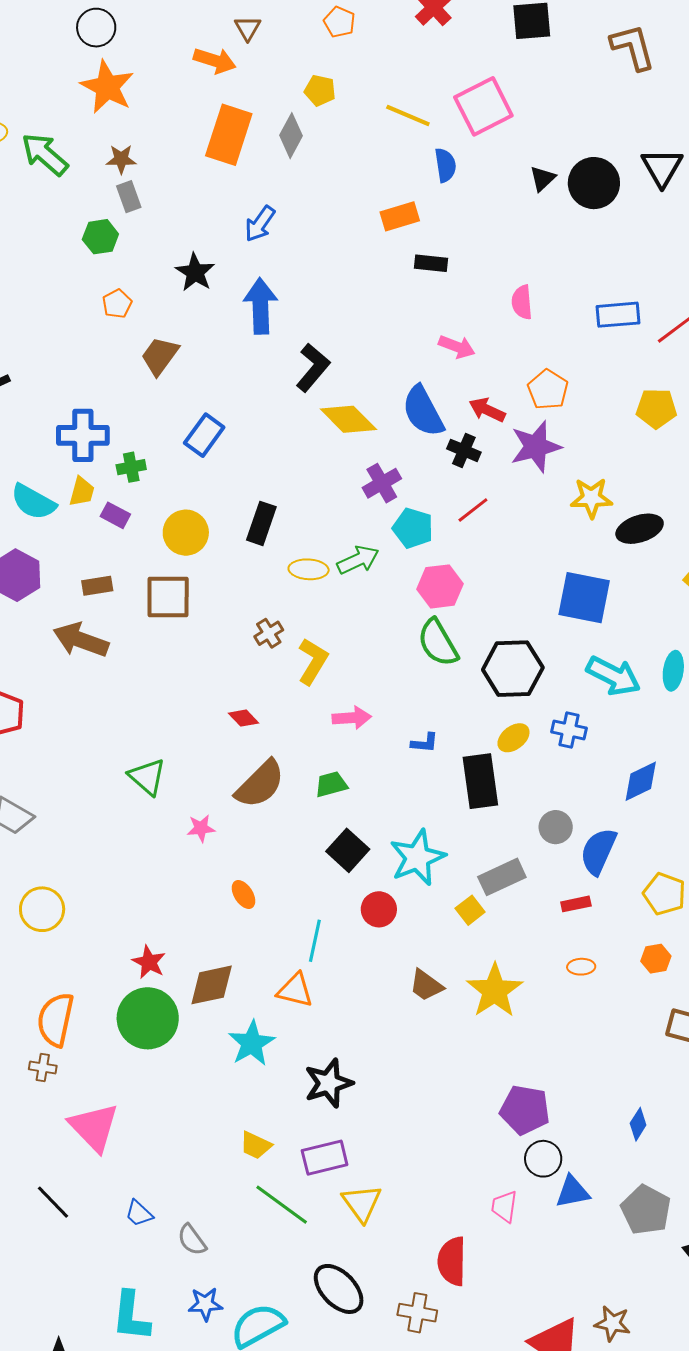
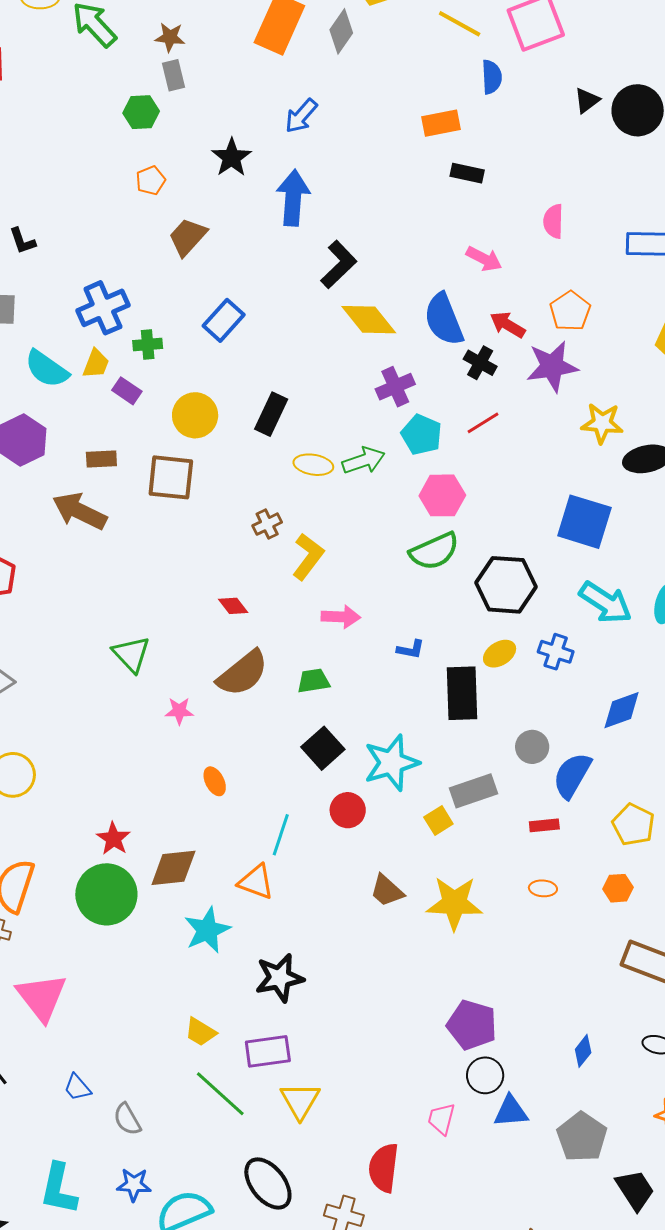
blue cross: (83, 435) -> (103, 308), turned -30
green semicircle: (438, 643) -> (434, 551), turned -90
yellow star: (495, 991) -> (454, 903), turned 30

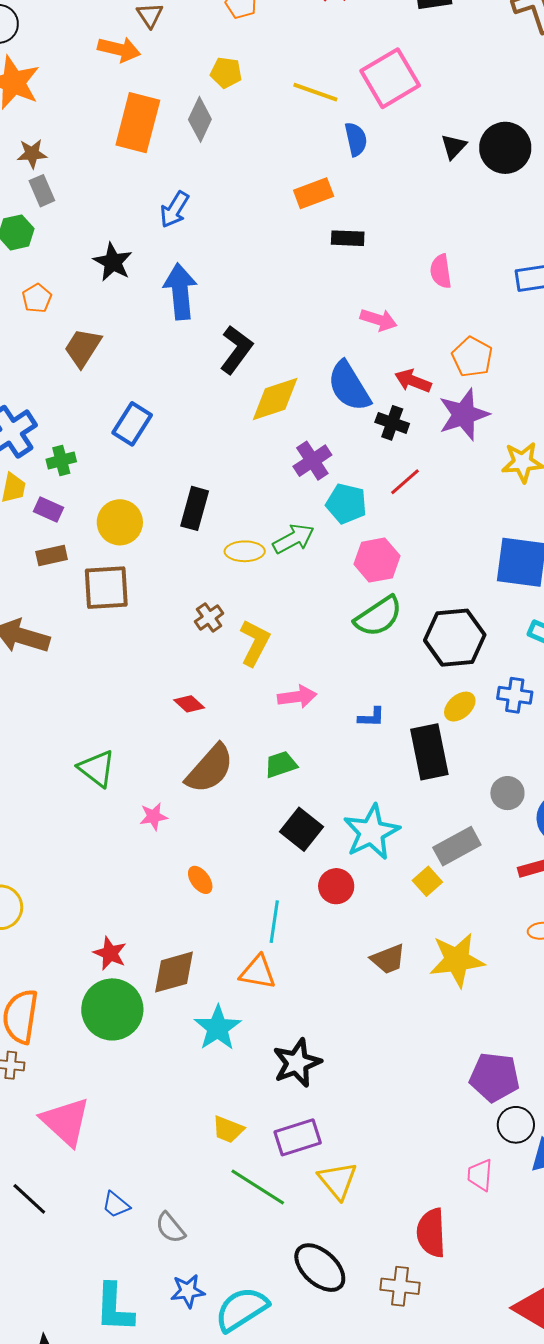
yellow diamond: (369, 320) -> (275, 399), turned -60
brown rectangle: (101, 459) -> (52, 556), moved
brown trapezoid: (387, 891) -> (388, 959), turned -54

